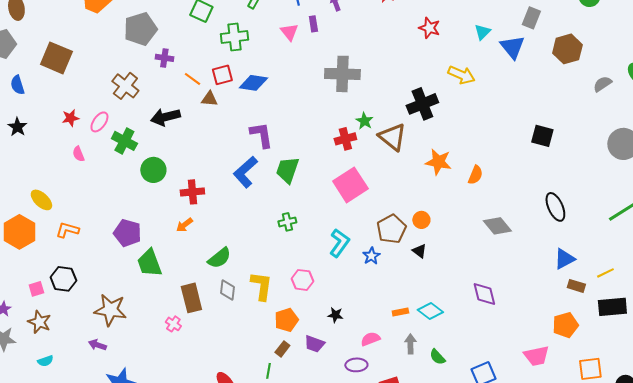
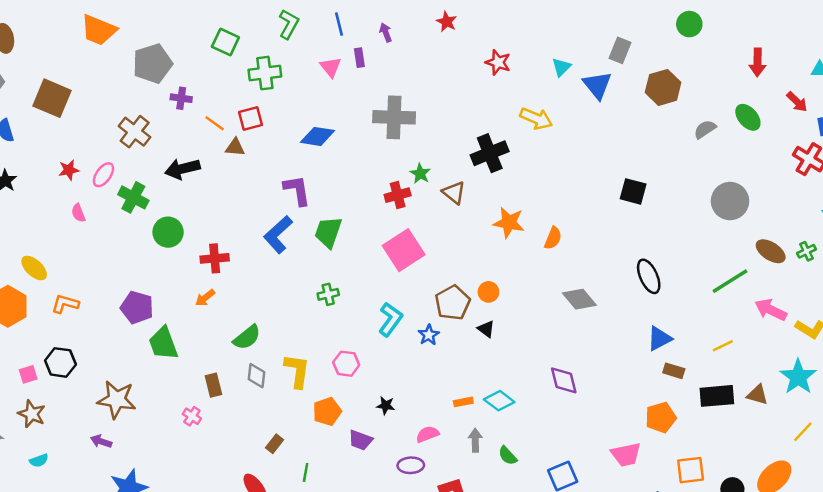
blue diamond: (253, 83) -> (317, 136), moved
brown triangle: (392, 137) -> (454, 193), size x0.7
yellow line: (605, 273) -> (723, 346), moved
brown rectangle: (191, 298) -> (213, 385), size x0.7
brown rectangle: (282, 349) -> (274, 444), moved

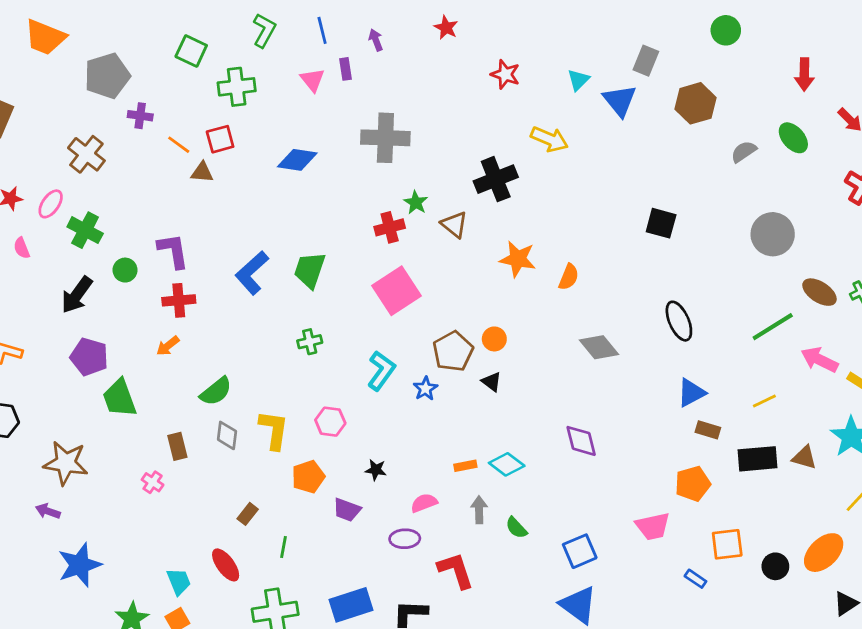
black arrow: (182, 169) -> (77, 295), moved, turned -40
purple L-shape: (297, 190) -> (173, 251), moved
green circle: (168, 232) -> (125, 270), size x0.7

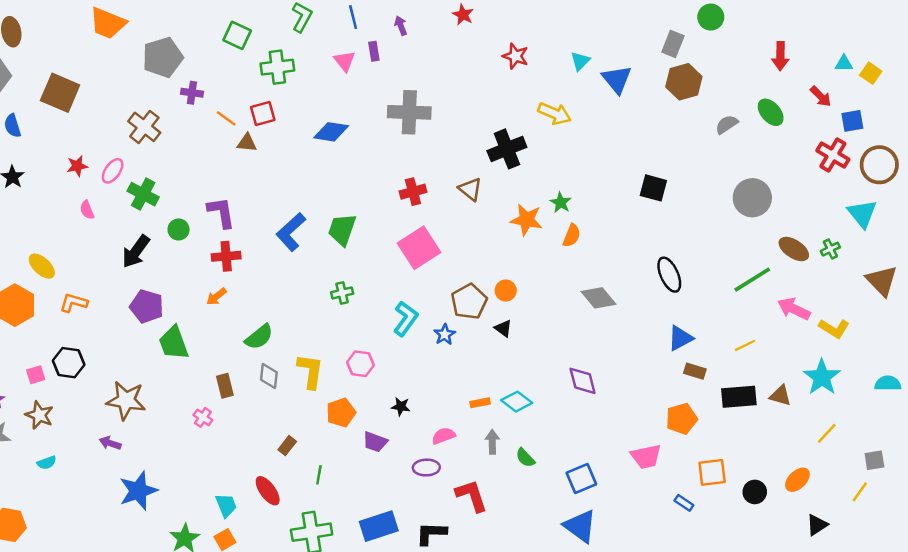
gray rectangle: (646, 61) -> (673, 44), moved
green star: (416, 203) -> (561, 203), moved
orange ellipse: (824, 553) -> (797, 480), size x0.7

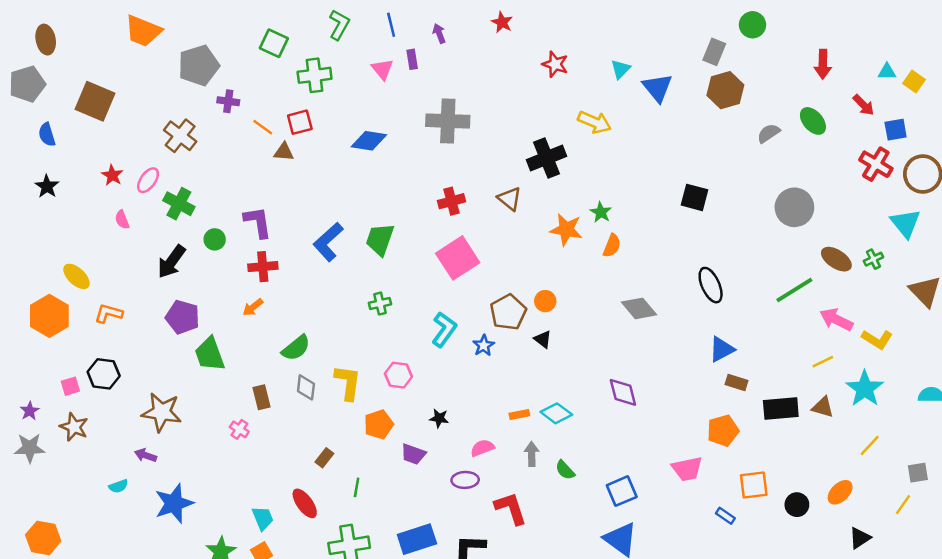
red star: (77, 166) -> (112, 175), turned -30
yellow line: (745, 345) -> (823, 362), moved
cyan semicircle: (47, 463) -> (118, 486), moved

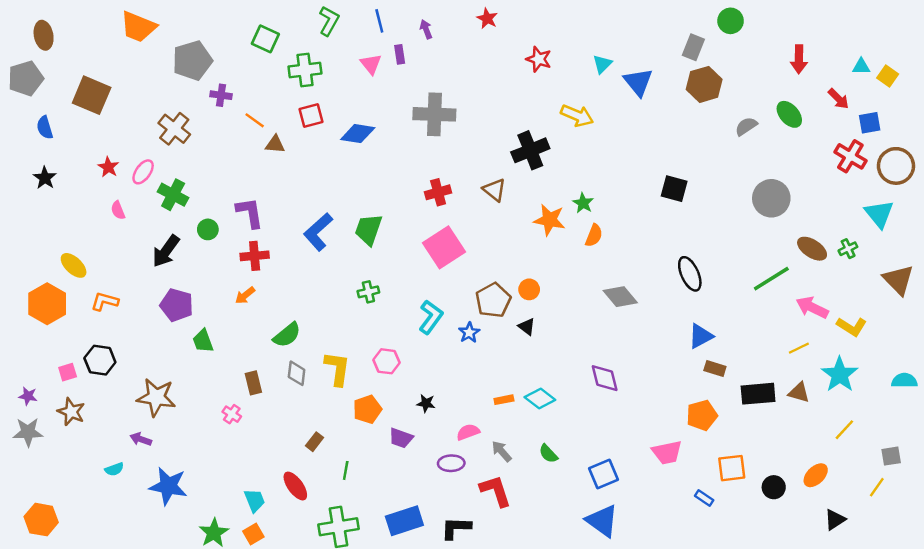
red square: (300, 122) -> (311, 116), moved
green trapezoid: (210, 354) -> (203, 341), size x0.7
purple star: (30, 411) -> (28, 396), turned -30
gray arrow: (532, 454) -> (502, 451), moved, turned -40
blue star: (174, 503) -> (168, 486), turned 30

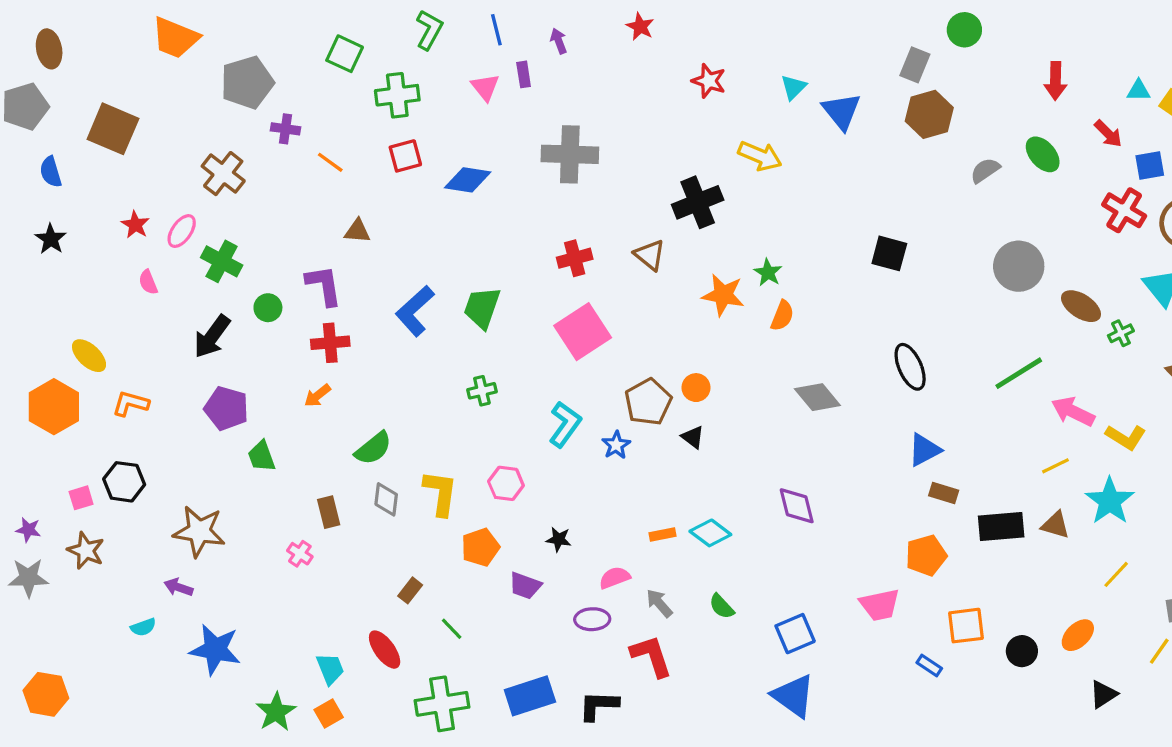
brown triangle: (275, 144) -> (357, 231), moved
brown ellipse: (812, 249) -> (1081, 306), moved
green line: (346, 470) -> (452, 629), turned -54

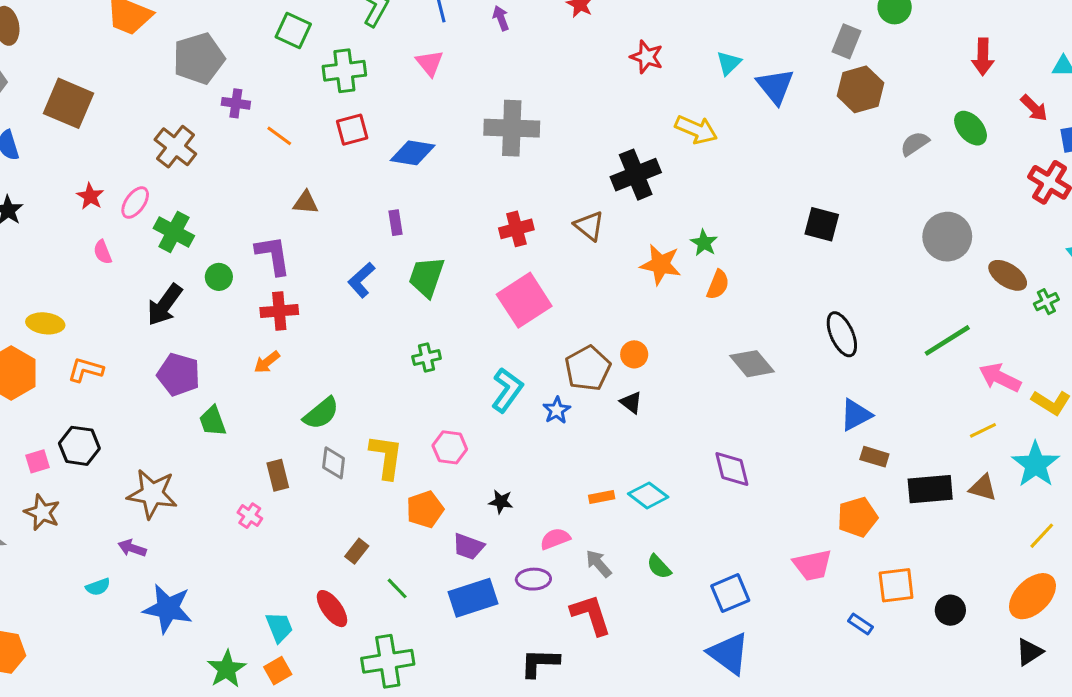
purple rectangle: (524, 74) -> (396, 223), moved
blue L-shape: (415, 311) -> (361, 280), size x0.7
yellow ellipse: (89, 356) -> (45, 323), turned -36
orange ellipse: (1078, 635) -> (1032, 596), moved, size x1.5
blue rectangle: (530, 696) -> (473, 598), moved

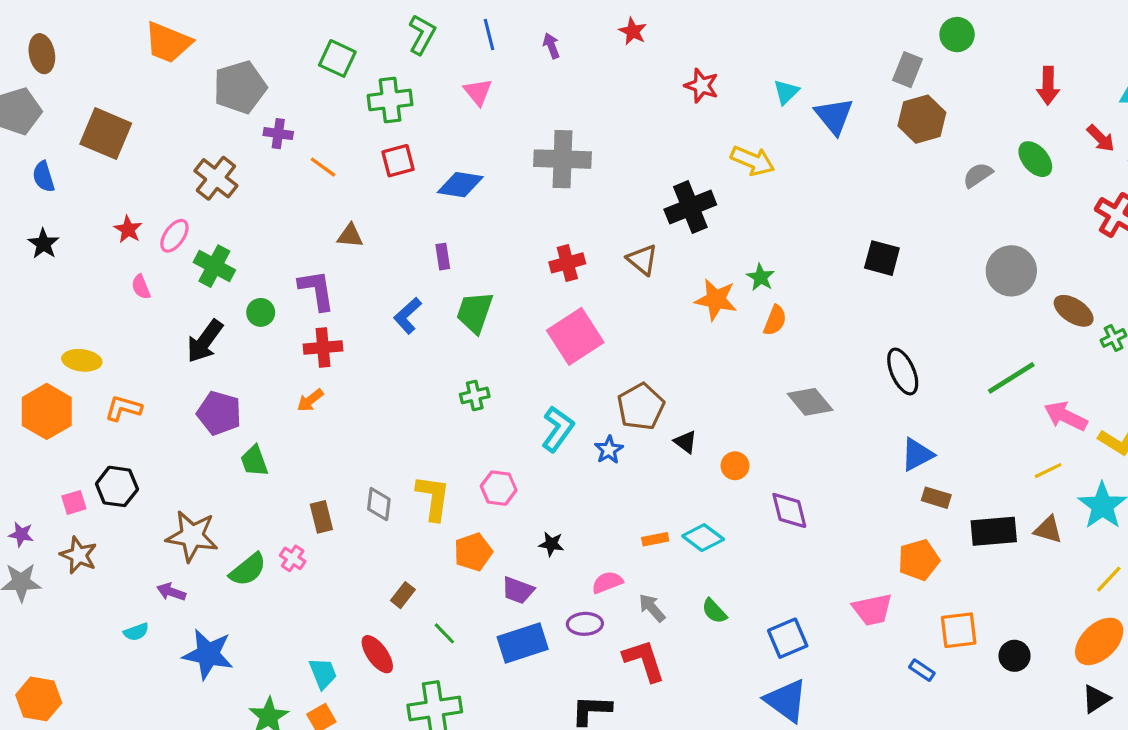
orange circle: (634, 354) -> (735, 466), moved
green semicircle: (321, 413) -> (248, 570), moved

